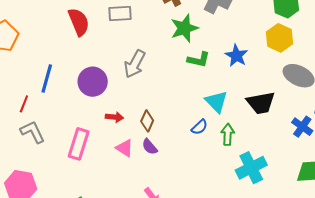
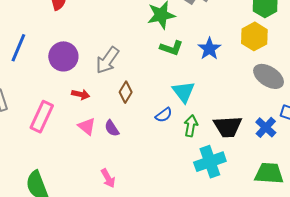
gray arrow: (135, 64) -> (107, 60), moved
black trapezoid: (261, 103) -> (228, 127), moved
brown diamond: (147, 121) -> (126, 92), moved

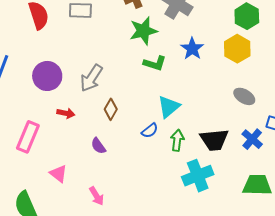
blue star: (209, 49) -> (192, 49), moved
gray ellipse: (269, 76) -> (244, 96), moved, size x0.7
cyan triangle: (184, 92) -> (169, 107), turned 30
pink triangle: (87, 126) -> (58, 174), moved

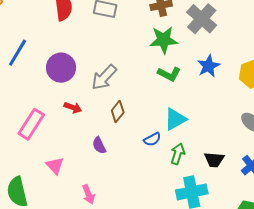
black trapezoid: (214, 140) -> (214, 160), size x0.7

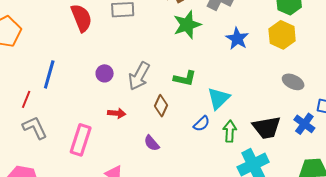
purple circle: (61, 68) -> (105, 73), moved, size x0.6
green L-shape: (169, 74) -> (185, 78), moved
black trapezoid: (214, 160) -> (267, 128), size x1.4

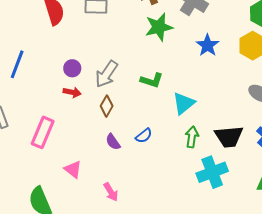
brown diamond: (161, 106) -> (107, 106), moved
red arrow: (117, 113) -> (72, 92), moved
blue semicircle: (202, 124) -> (144, 136), moved

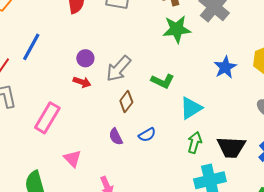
blue star: (208, 45) -> (225, 67), moved
brown diamond: (107, 106) -> (126, 102), moved

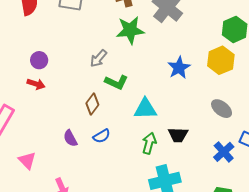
gray arrow: (119, 69) -> (99, 58), moved, size x0.7
brown diamond: (126, 102) -> (92, 104), moved
cyan triangle: (191, 108) -> (145, 109), turned 30
black trapezoid: (231, 147) -> (178, 135), moved, size x0.7

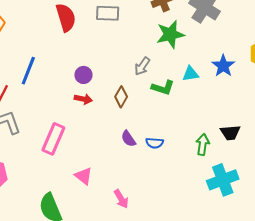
brown diamond: (92, 104) -> (121, 97), moved
cyan triangle: (145, 109) -> (191, 74), moved, size x0.7
blue semicircle: (102, 136) -> (155, 143), turned 42
purple semicircle: (70, 138) -> (128, 139), moved

